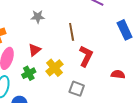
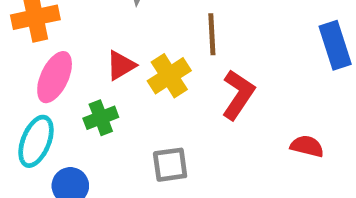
yellow cross: (55, 68) -> (169, 76), moved
gray square: (77, 89) -> (170, 165), moved, turned -35

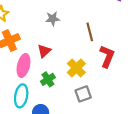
red triangle: (121, 65) -> (44, 51), moved
yellow cross: (169, 76) -> (76, 68), moved

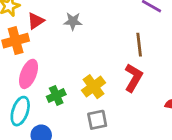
brown line: (90, 32) -> (139, 45), moved
red triangle: (44, 51) -> (36, 21), moved

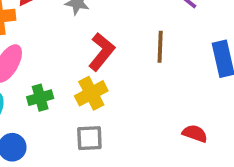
red L-shape: (133, 78) -> (102, 52), moved

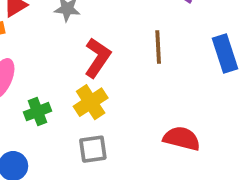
red semicircle: (195, 134) -> (182, 138), moved, size x1.4

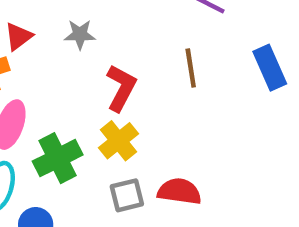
green cross: (38, 112) -> (58, 158), size x1.5
red semicircle: (182, 138) -> (179, 191), moved

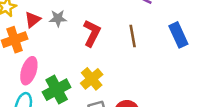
gray star: (80, 34) -> (58, 18), moved
red L-shape: (121, 88) -> (92, 33), moved

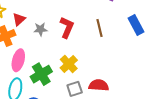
gray star: (58, 18) -> (40, 29), moved

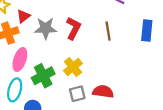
blue rectangle: (136, 25) -> (147, 30), turned 30
gray star: (40, 29) -> (45, 28), size x1.5

